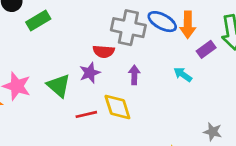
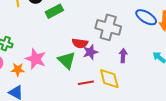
gray cross: (128, 28) -> (108, 27), moved
red semicircle: (104, 51) -> (80, 43), moved

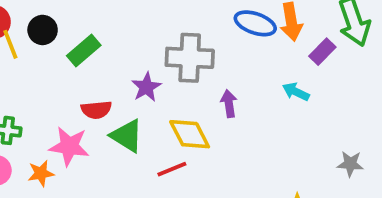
red semicircle: (80, 43) -> (96, 110), moved
purple star: (90, 52) -> (146, 87), moved
yellow diamond: (109, 79) -> (190, 134), moved

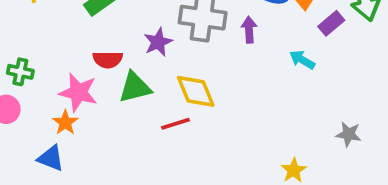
purple arrow: (229, 104) -> (249, 30), moved
green triangle: (127, 136) -> (135, 87), turned -51
orange star: (41, 173) -> (65, 123), moved, turned -30

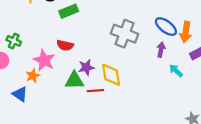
purple arrow: (249, 30) -> (161, 50), moved
purple star: (158, 42) -> (86, 67), moved
green triangle: (135, 87) -> (74, 81), moved

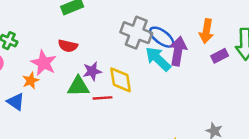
blue ellipse: (166, 27) -> (162, 37), moved
purple arrow: (161, 50) -> (178, 51), size x1.6
cyan arrow: (176, 71) -> (158, 59), moved, size x1.6

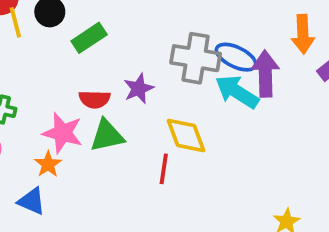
purple star: (92, 71) -> (139, 89), moved
green triangle: (78, 86) -> (107, 136), moved
red line: (103, 98) -> (164, 169), turned -66

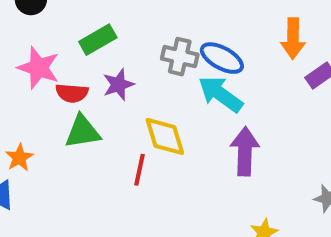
green rectangle: (89, 38) -> (98, 40), moved
gray cross: (196, 58) -> (180, 57), size x0.7
purple arrow: (265, 74) -> (245, 151), moved
pink star: (63, 133) -> (39, 68), moved

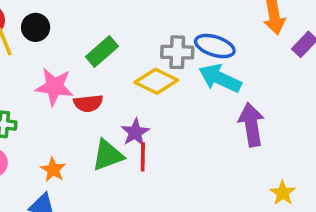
purple star: (118, 85) -> (135, 132), moved
green triangle: (83, 132) -> (108, 155), moved
yellow diamond: (165, 136) -> (156, 81), moved, turned -36
red line: (140, 170) -> (143, 157), moved

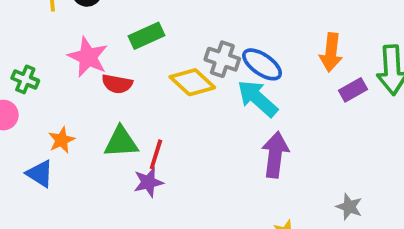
purple star: (135, 132) -> (148, 182), moved

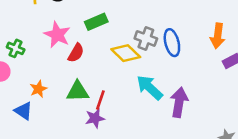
blue ellipse: (262, 64) -> (172, 43), turned 40
red semicircle: (117, 84) -> (76, 53), turned -72
cyan arrow: (258, 98) -> (150, 87), moved

